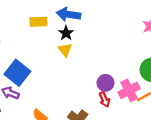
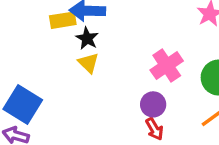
yellow rectangle: (38, 22) -> (63, 20), moved
pink cross: (129, 90) -> (167, 65), moved

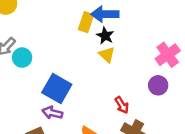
yellow rectangle: (63, 20) -> (86, 22), turned -60
red arrow: (154, 129) -> (122, 105), moved

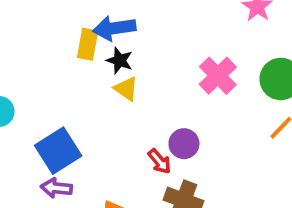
purple circle: (158, 85) -> (184, 144), moved
blue square: (57, 89) -> (58, 151), turned 36

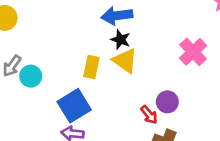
yellow rectangle: (88, 44) -> (91, 67), moved
yellow triangle: (126, 89) -> (125, 61), size x1.4

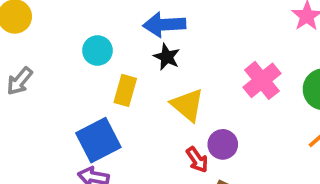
yellow triangle: (125, 61) -> (187, 105), moved
cyan circle: (31, 76) -> (97, 51), moved

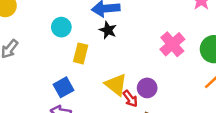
yellow triangle: (187, 105) -> (116, 85), moved
blue square: (98, 140) -> (63, 87), size x0.7

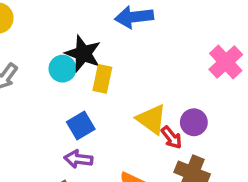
cyan circle: (61, 27) -> (62, 69), moved
black star: (108, 30) -> (83, 54), moved, size x1.5

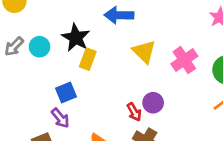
cyan circle: (62, 69) -> (40, 47), moved
yellow triangle: (152, 119) -> (144, 52), moved
purple arrow: (78, 159) -> (60, 118), turned -145

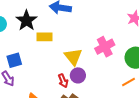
yellow triangle: (144, 52) -> (73, 57), moved
yellow rectangle: (88, 59) -> (45, 37), moved, turned 63

